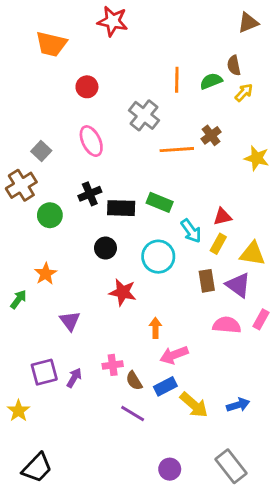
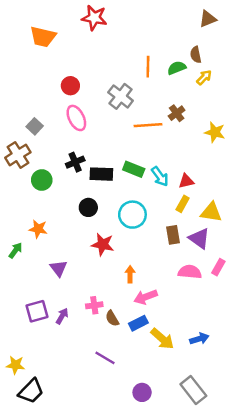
red circle: (87, 87) -> (70, 86), moved
cyan arrow: (191, 231) -> (160, 176), moved
orange star: (46, 274) -> (38, 229), turned -30
yellow star: (18, 411) -> (16, 365), moved, turned -30
purple line: (133, 413) -> (105, 358), moved

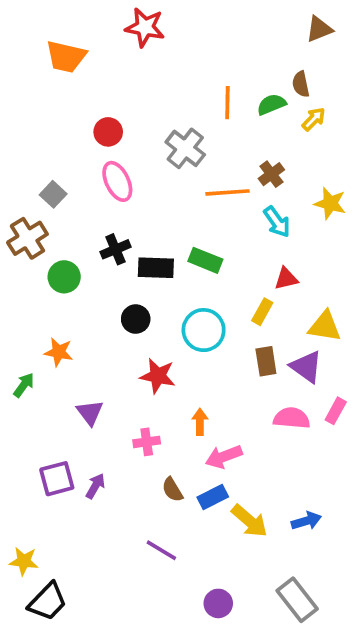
cyan arrow: (160, 176) -> (277, 222), moved
yellow rectangle: (183, 204) -> (262, 312), moved
pink cross: (94, 305) -> (147, 442), moved

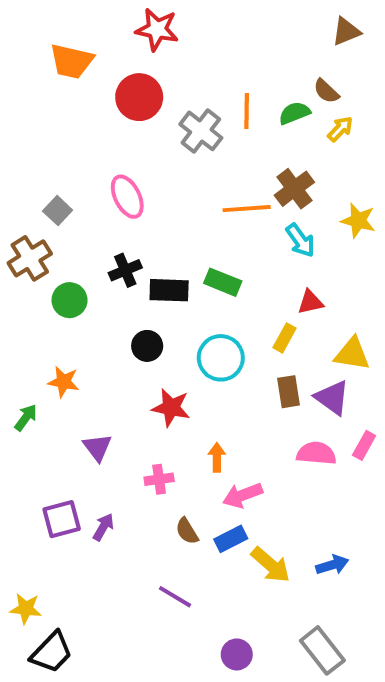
brown semicircle: (301, 84) -> (326, 91), turned -35
red circle: (108, 132) -> (139, 97), moved, size x1.5
gray cross: (185, 148) -> (201, 131), moved
brown cross: (271, 174) -> (294, 189), size x1.4

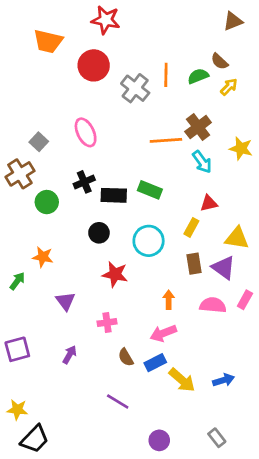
orange arrow: (217, 457) -> (169, 300), moved
purple square: (62, 519) -> (17, 349), moved
gray rectangle: (322, 650) -> (217, 438), size x0.6

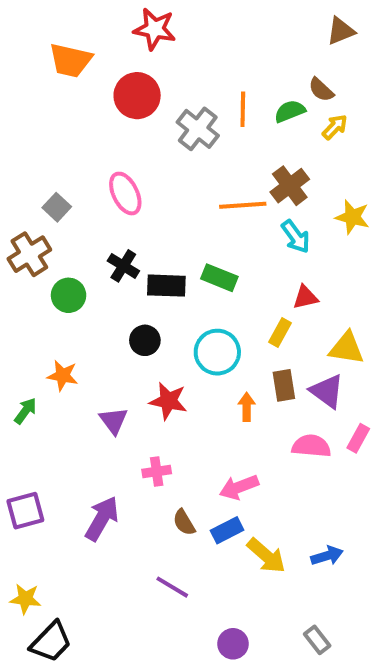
black cross: (84, 182) -> (123, 266), turned -35
orange arrow: (169, 300) -> (247, 407), moved
purple triangle: (66, 301) -> (114, 421), moved
purple arrow: (70, 355) -> (102, 519), size x1.6

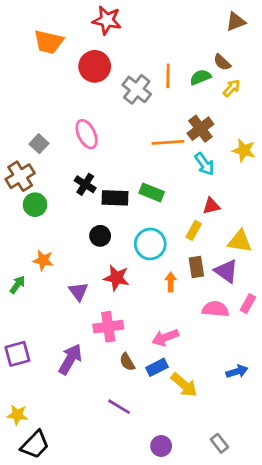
green circle: (69, 295) -> (35, 205), moved
pink cross: (157, 472) -> (108, 327), size x1.5
blue arrow: (327, 556) -> (237, 371), moved

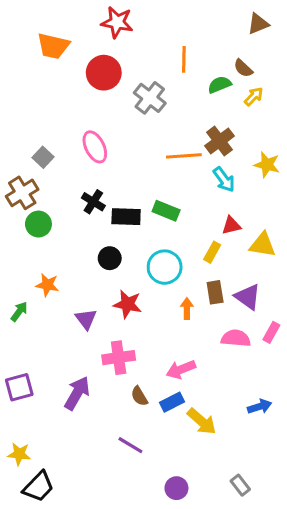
orange line: (168, 76) -> (184, 59), moved
yellow triangle: (240, 241) -> (263, 245), moved

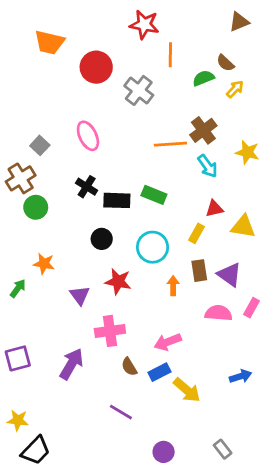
red star: (117, 22) -> (144, 25), moved

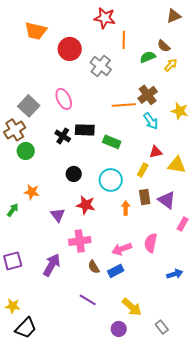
gray square: (40, 145) -> (29, 106), size x1.5
black rectangle: (117, 200) -> (85, 130), moved
pink semicircle: (218, 313) -> (151, 243), moved, turned -84
yellow arrow: (187, 390) -> (132, 307), moved

